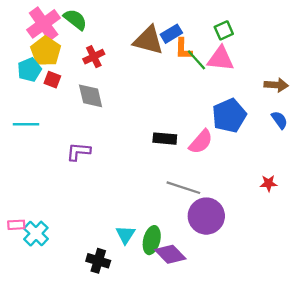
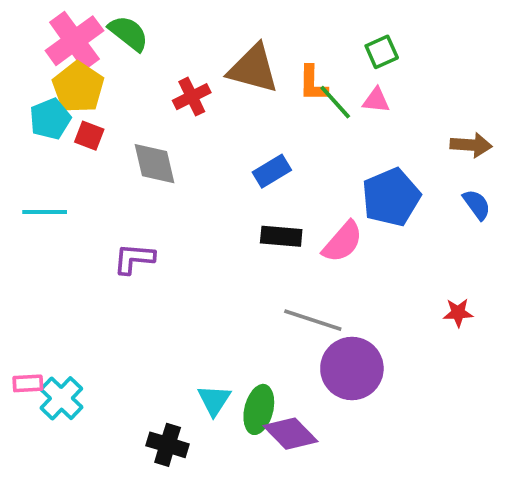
blue rectangle: (171, 34) -> (272, 171), moved
red cross: (94, 57) -> (192, 97), moved
pink triangle: (221, 59) -> (376, 100), size x0.6

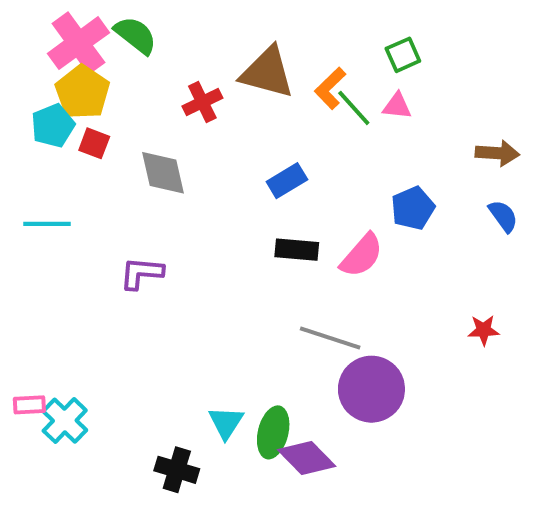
orange L-shape: (313, 84) -> (330, 88), turned 45
blue pentagon: (391, 197) -> (413, 208), size x0.7

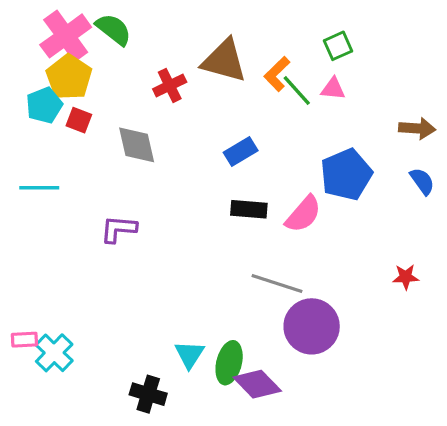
blue pentagon: (413, 208) -> (346, 175), size x1.4

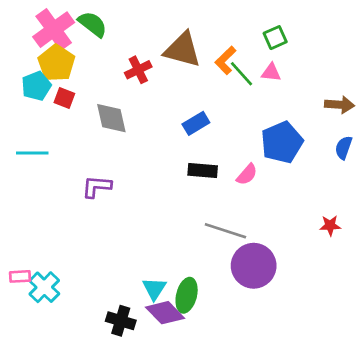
blue semicircle: (422, 181) -> (344, 148), turned -125
pink semicircle: (303, 214) -> (247, 174), size x0.7
purple diamond: (257, 384) -> (165, 313), moved

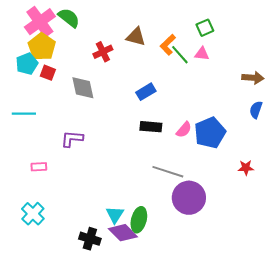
brown triangle: (183, 50) -> (136, 37), size x0.7
blue pentagon: (282, 142) -> (210, 133), moved
pink rectangle: (20, 276) -> (39, 167), moved

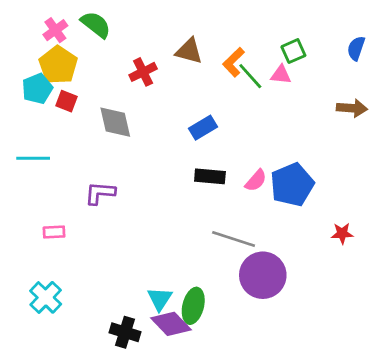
pink cross: (40, 22) -> (55, 30), size x0.6
green square: (205, 28) -> (293, 51), moved
blue semicircle: (256, 110) -> (356, 48), moved

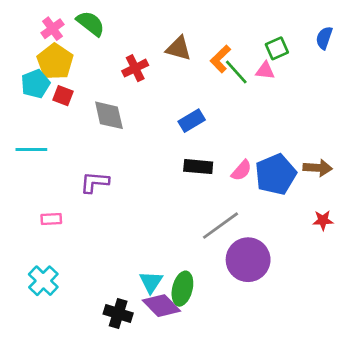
blue semicircle: (356, 48) -> (324, 38), moved
brown arrow: (352, 108) -> (318, 168), moved
gray line: (234, 239) -> (220, 226), turned -54

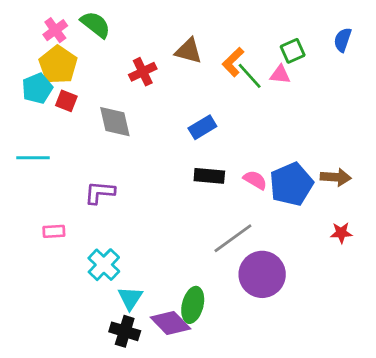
pink semicircle: (241, 170) -> (255, 180), turned -100
cyan cross: (43, 281) -> (104, 265), moved
cyan triangle: (151, 282) -> (130, 298), moved

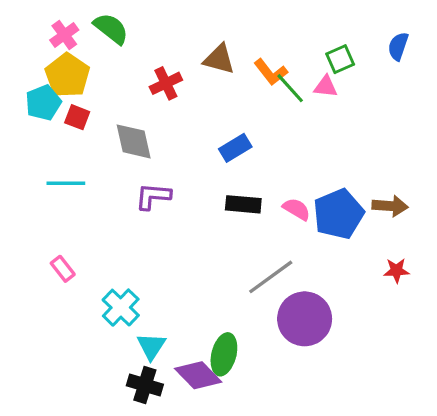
orange L-shape: (233, 62) -> (271, 72), turned -84
cyan line: (33, 158) -> (66, 183), moved
purple L-shape: (100, 192) -> (153, 196), moved
pink rectangle: (54, 231) -> (63, 269), turned 55

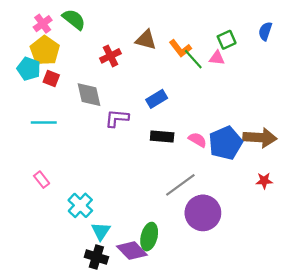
cyan pentagon: (43, 103) -> (29, 69), turned -30
purple L-shape: (153, 196) -> (117, 118), moved
brown arrow: (390, 206) -> (260, 138), size x1.4

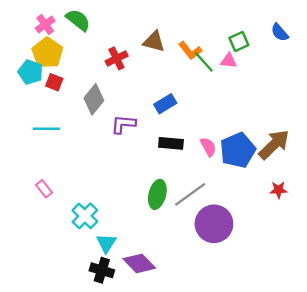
blue semicircle: (265, 31) -> (280, 32), turned -60
gray diamond: (89, 95) -> (94, 99), turned 52
brown arrow: (260, 138) -> (274, 145), turned -48
pink semicircle: (198, 140) -> (208, 147), turned 30
green ellipse: (149, 237) -> (157, 194), moved

